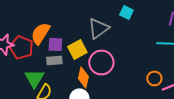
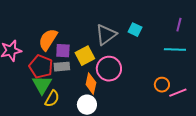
cyan square: (126, 12) -> (135, 30), moved
red pentagon: (21, 48) -> (41, 67), moved

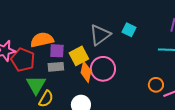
orange semicircle: (48, 40) -> (42, 40), turned 45
red pentagon: (41, 67) -> (23, 60), moved
orange diamond: (91, 84) -> (86, 72), moved

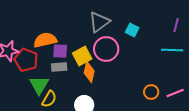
gray triangle: (100, 35) -> (99, 22), moved
pink circle: (103, 69) -> (106, 49), moved
orange circle: (156, 85) -> (151, 92), moved

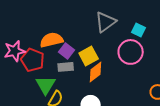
pink circle: (106, 49) -> (131, 52), moved
purple square: (60, 51) -> (67, 51), turned 35
orange diamond: (89, 72) -> (96, 72), turned 40

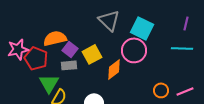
gray triangle: (106, 22) -> (109, 20), turned -40
cyan square: (139, 30) -> (142, 28), size x1.6
orange diamond: (96, 72) -> (114, 69), moved

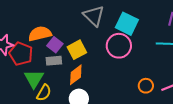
orange diamond: (114, 69) -> (76, 75), moved

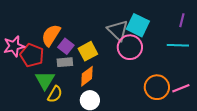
gray triangle: (94, 16) -> (118, 30), moved
orange semicircle: (40, 34) -> (51, 35), turned -45
orange circle: (146, 86) -> (157, 87), size x1.6

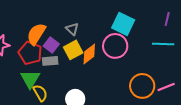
gray triangle: (118, 30) -> (72, 29), moved, size x0.6
red pentagon: (32, 55) -> (30, 53), moved
orange diamond: (87, 76) -> (89, 54), moved
yellow semicircle: (55, 94) -> (40, 93), turned -60

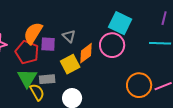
gray triangle: (72, 29) -> (69, 36), moved
purple square: (51, 45) -> (48, 44), turned -35
yellow square: (73, 50) -> (70, 64), moved
gray rectangle: (50, 61) -> (47, 79), moved

